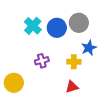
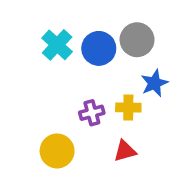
purple cross: (42, 61) -> (92, 113), moved
yellow circle: (14, 83) -> (57, 151), moved

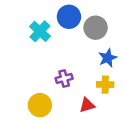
blue circle: (99, 48) -> (69, 17), moved
yellow cross: (128, 108) -> (105, 85), moved

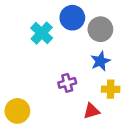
blue star: (108, 58) -> (100, 61), moved
yellow circle: (40, 105) -> (17, 111), moved

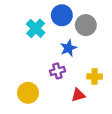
blue star: (100, 61) -> (68, 48), moved
yellow circle: (17, 111) -> (28, 93), moved

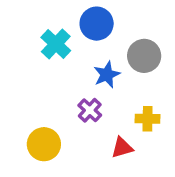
gray circle: (86, 25) -> (144, 56), moved
purple cross: (57, 71) -> (90, 110), turned -32

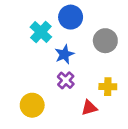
blue star: (107, 75) -> (64, 54), moved

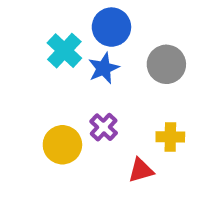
blue star: (64, 54) -> (104, 68), moved
yellow circle: (32, 105) -> (62, 145), moved

